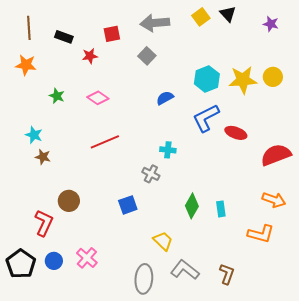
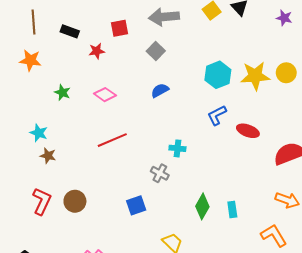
blue semicircle: (165, 98) -> (160, 90), moved
blue L-shape: (206, 118) -> (217, 115), size x0.7
red L-shape: (44, 223) -> (42, 201), moved
orange L-shape: (261, 234) -> (274, 235), turned -136

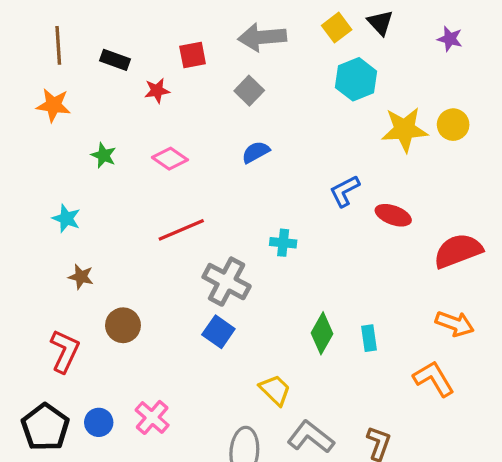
cyan hexagon: (218, 75) -> (356, 79), moved
brown star: (48, 156) -> (81, 277), moved
gray cross: (160, 173) -> (227, 282), moved, size x1.6
red L-shape: (42, 201) -> (65, 351), moved
blue square: (136, 205) -> (218, 332), turned -36

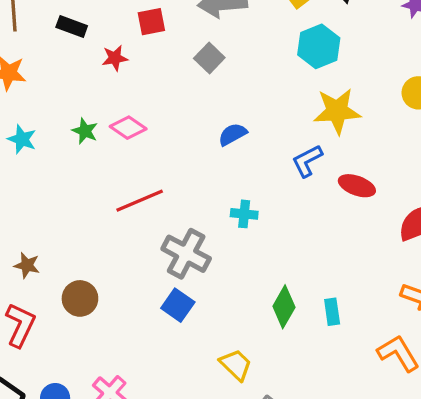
yellow star: (405, 129) -> (337, 111), moved
blue semicircle: (256, 152) -> (233, 134), moved
green star: (104, 155) -> (85, 131), moved
cyan star: (66, 218) -> (22, 139), moved
brown star: (81, 277) -> (27, 265), moved

